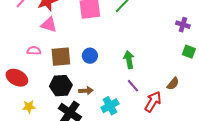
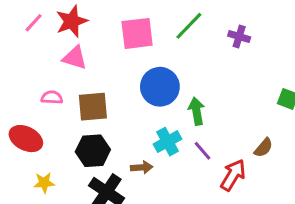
purple cross: (183, 25) -> (239, 36), moved
blue circle: (90, 56) -> (160, 87), moved, size x1.6
brown arrow: (86, 91) -> (142, 167), moved
cyan cross: (110, 106) -> (168, 142), moved

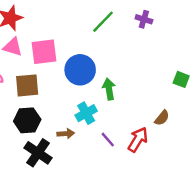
pink square: (137, 33) -> (44, 52), moved
purple cross: (239, 36) -> (144, 19), moved
purple line: (203, 151) -> (108, 140), moved

